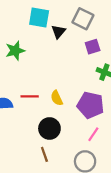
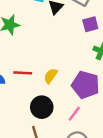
yellow semicircle: (57, 98) -> (51, 76), turned 56
pink line: (93, 134) -> (74, 114), moved

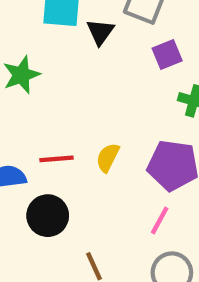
black circle: (42, 107) -> (48, 216), moved

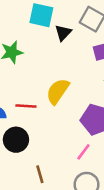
yellow semicircle: (108, 158) -> (58, 91), moved, size x1.5

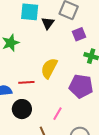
pink line: (83, 152) -> (58, 114), moved

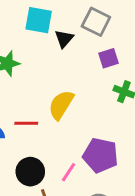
purple pentagon: (81, 86) -> (100, 155), moved
black circle: (22, 109) -> (30, 172), moved

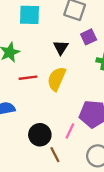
black triangle: (64, 39) -> (61, 47), moved
red line: (26, 123) -> (28, 78), moved

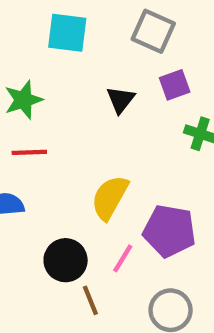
red line: (28, 78) -> (29, 152), moved
yellow semicircle: (57, 79) -> (110, 198), moved

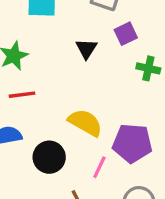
yellow semicircle: (110, 198) -> (85, 123), turned 96
black circle: (66, 260) -> (49, 157), moved

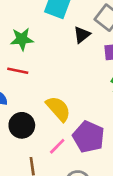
black triangle: (86, 49) -> (82, 35), moved

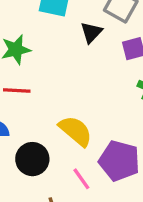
pink line: (57, 146) -> (81, 179), turned -72

